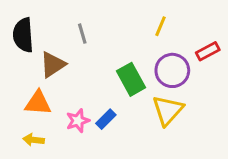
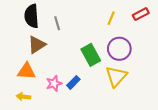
black semicircle: (23, 35) -> (32, 16), moved
red rectangle: (208, 51) -> (141, 14), moved

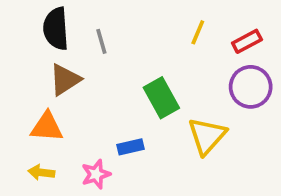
red rectangle: (141, 14) -> (247, 41), moved
purple circle: (119, 49) -> (251, 87), moved
blue rectangle: (73, 82) -> (130, 147), turned 32
pink star: (54, 83) -> (96, 174), moved

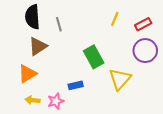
orange triangle: (47, 127) -> (27, 74), turned -36
yellow arrow: (41, 172) -> (33, 100), moved

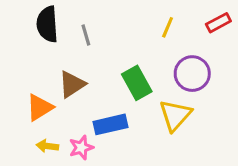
red rectangle: (143, 24) -> (218, 23), moved
brown triangle: (38, 46) -> (72, 84), moved
purple circle: (145, 51) -> (192, 74), moved
blue rectangle: (76, 85) -> (111, 124), size x1.5

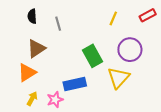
black semicircle: (47, 24) -> (32, 16), size x0.6
brown triangle: (72, 84) -> (36, 49), moved
yellow arrow: (47, 146) -> (32, 99), turned 112

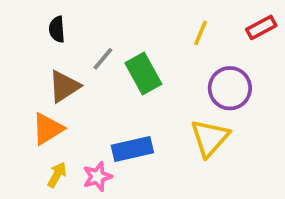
gray line: (58, 24) -> (103, 59), moved, turned 56
green rectangle: (92, 56) -> (143, 74), moved

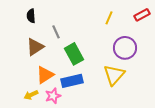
gray line: (103, 59) -> (56, 32), turned -64
green rectangle: (143, 74) -> (74, 54), moved
orange triangle: (48, 129) -> (45, 75), moved
yellow arrow: (57, 175) -> (31, 95), turned -144

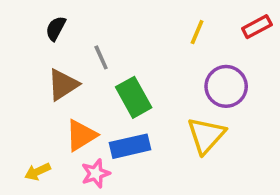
black semicircle: (31, 16) -> (56, 28), turned 32
yellow arrow: (31, 95) -> (38, 172), moved

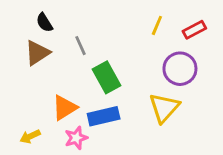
red rectangle: (257, 27) -> (194, 30), moved
black semicircle: (56, 28) -> (44, 23), turned -60
brown triangle: (63, 85) -> (37, 53), moved

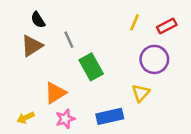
yellow triangle: (164, 108) -> (141, 93), size x0.7
blue rectangle: (104, 116) -> (110, 116), moved

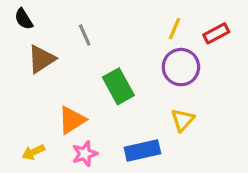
black semicircle: (38, 20) -> (24, 19), moved
gray line: (69, 40) -> (85, 35), moved
purple circle: (154, 59) -> (181, 67), moved

